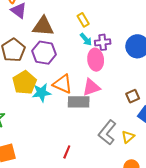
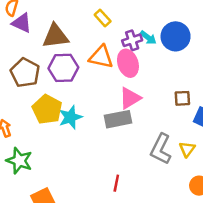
cyan arrow: (86, 39) -> (148, 38), moved
orange triangle: (63, 84) -> (101, 57), moved
brown square: (133, 96) -> (182, 98), turned 32

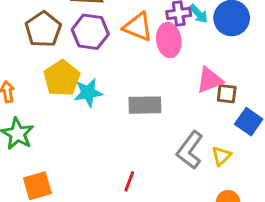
pink triangle: (130, 98) -> (210, 80), moved

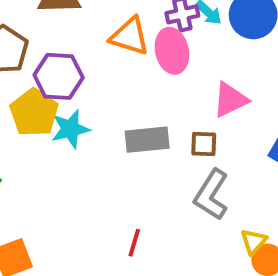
purple hexagon: (90, 32) -> (59, 76), moved
brown square: (227, 94) -> (204, 144), moved
yellow triangle: (221, 156) -> (254, 242), moved

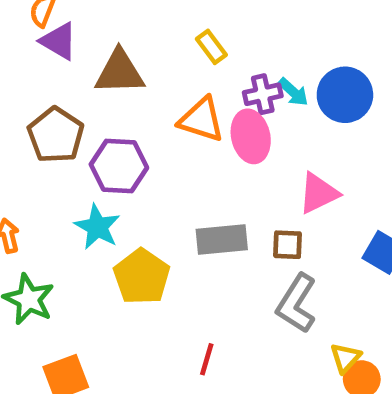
yellow pentagon: (34, 113) -> (142, 277), moved
cyan star: (70, 129) -> (97, 227), moved, turned -30

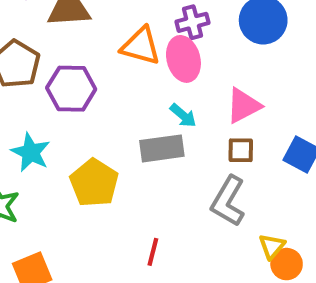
cyan arrow: (293, 92) -> (183, 116), moved
cyan star: (97, 227) -> (31, 152), moved
brown square: (288, 245) -> (241, 150), moved

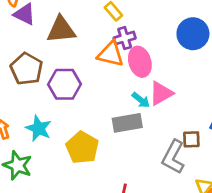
purple cross: (192, 22) -> (125, 38), moved
pink triangle: (243, 106) -> (161, 93), moved
brown square: (241, 150) -> (191, 139), moved

